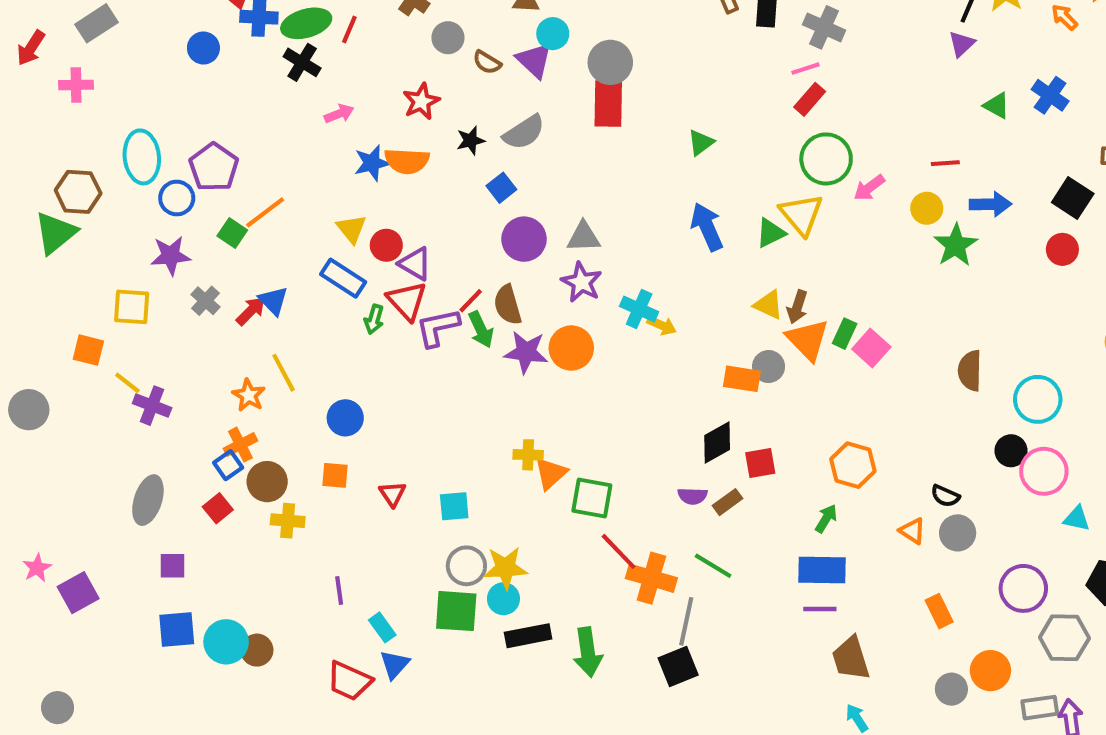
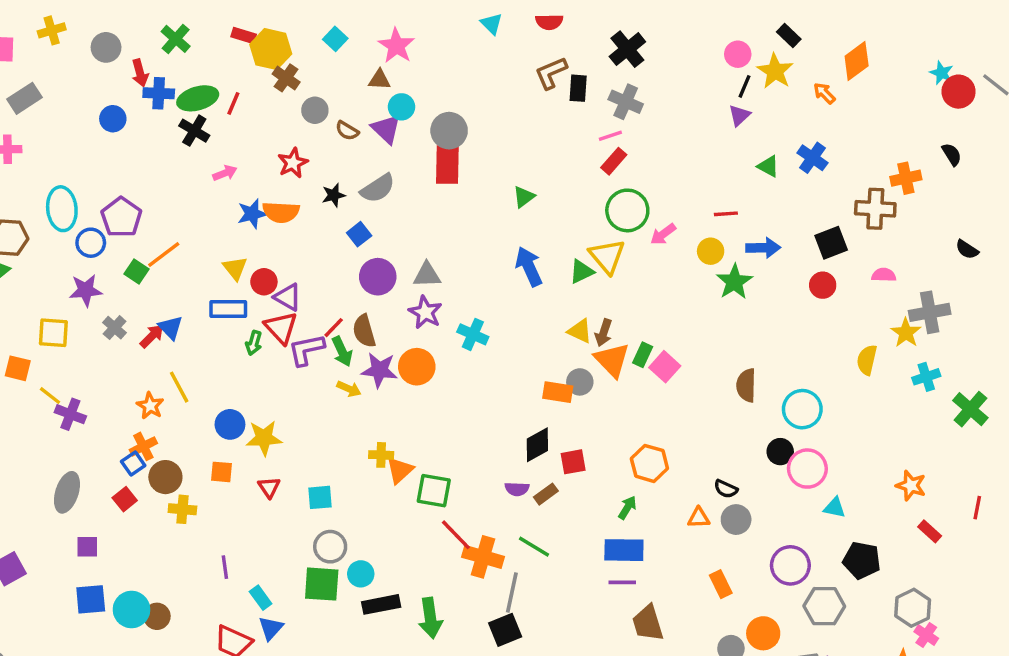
black square: (1073, 198) -> (831, 243), turned 36
blue rectangle: (343, 278) -> (228, 309), turned -33
yellow arrow: (662, 325) -> (349, 389), moved
orange triangle: (912, 531) -> (699, 518), turned -35
yellow star: (506, 568) -> (264, 438), moved

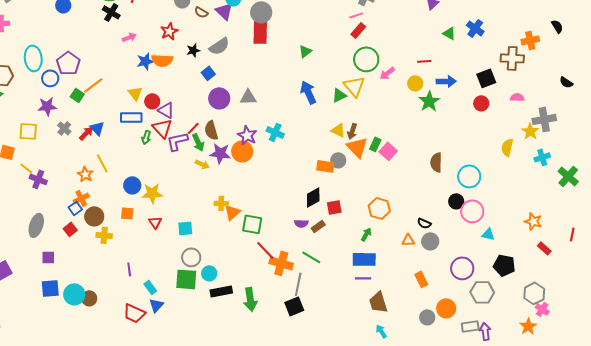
purple star: (425, 312) -> (247, 135), moved

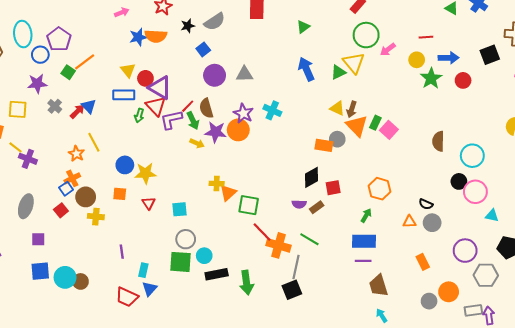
red circle: (481, 103) -> (463, 80), moved
purple triangle: (166, 110) -> (160, 88), size x1.4
cyan rectangle: (150, 287) -> (143, 270), turned 48

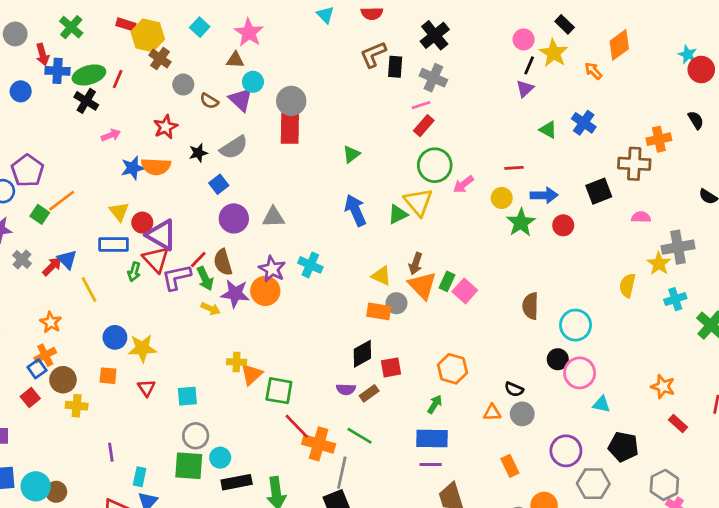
yellow triangle: (337, 108) -> (381, 276), moved
yellow line: (94, 142) -> (89, 290), moved

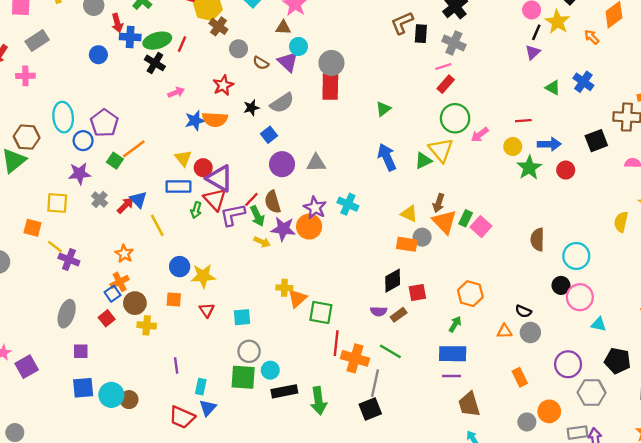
red line: (297, 426) -> (336, 343), turned 50

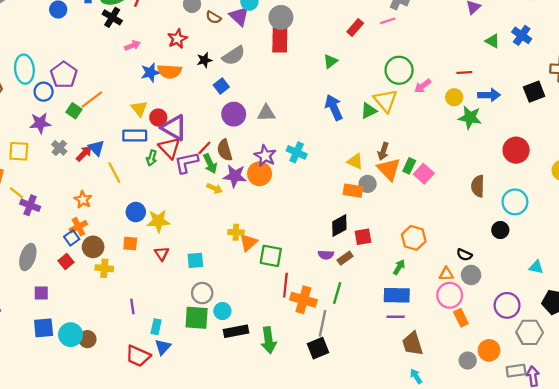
red rectangle: (446, 84) -> (355, 28), moved
green star: (529, 168) -> (470, 118), turned -30
red circle: (566, 170) -> (516, 150), moved, size x1.5
pink circle: (580, 297) -> (450, 295), moved
green line: (390, 351) -> (337, 293), turned 75

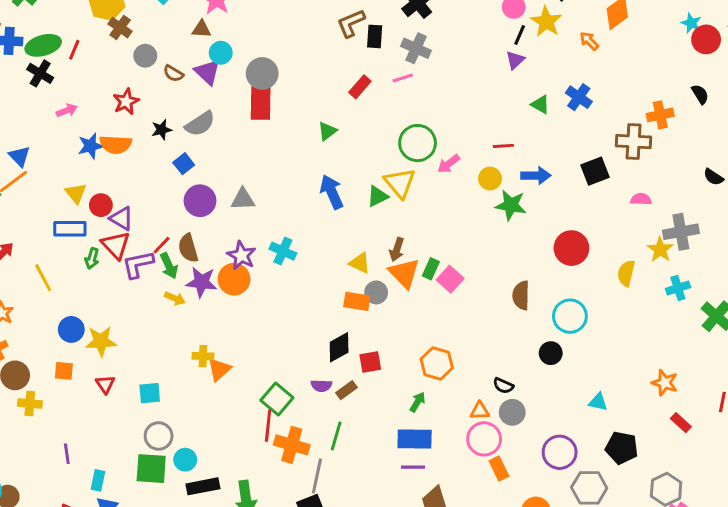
purple triangle: (174, 128) -> (122, 218), size x0.7
blue triangle: (96, 148) -> (19, 156), moved
green square: (271, 256) -> (277, 399), moved, turned 30

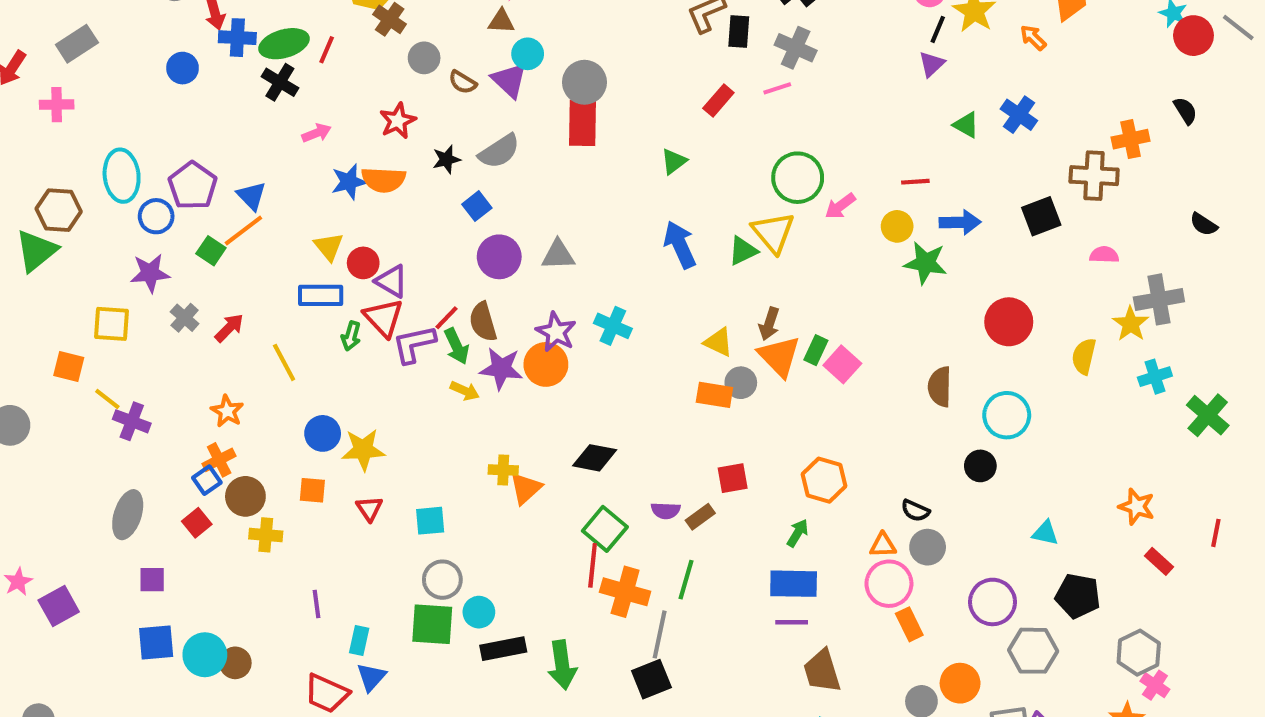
black diamond: (339, 347) -> (595, 458), moved, turned 40

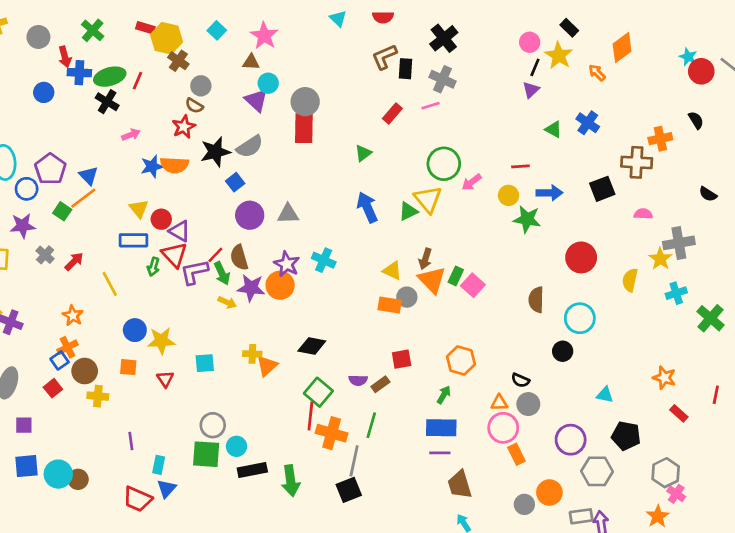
brown semicircle: (463, 82) -> (194, 106), moved
black star: (446, 159) -> (215, 152), size x1.6
cyan square: (430, 521) -> (205, 363), moved

